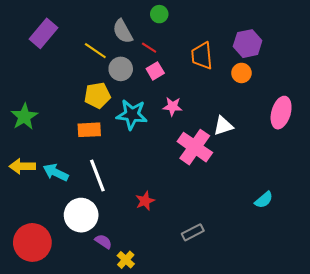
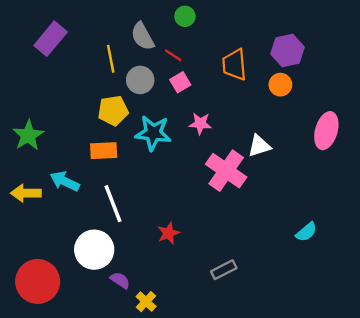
yellow line: (95, 51) -> (111, 59), turned 45
cyan arrow: (56, 172) -> (65, 181), moved

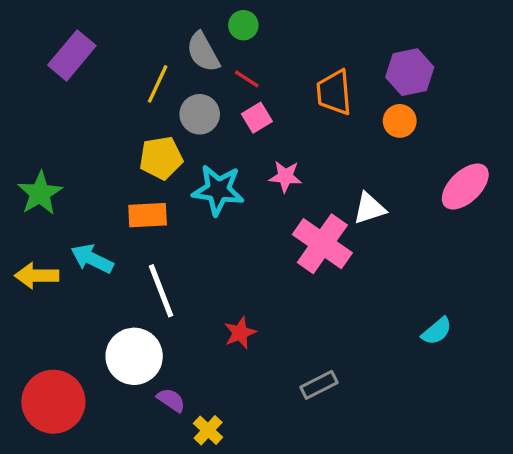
green circle: (185, 16) -> (243, 25), moved
yellow line: (111, 59) -> (158, 84), turned 36
pink ellipse: (326, 131) -> (465, 187), turned 30

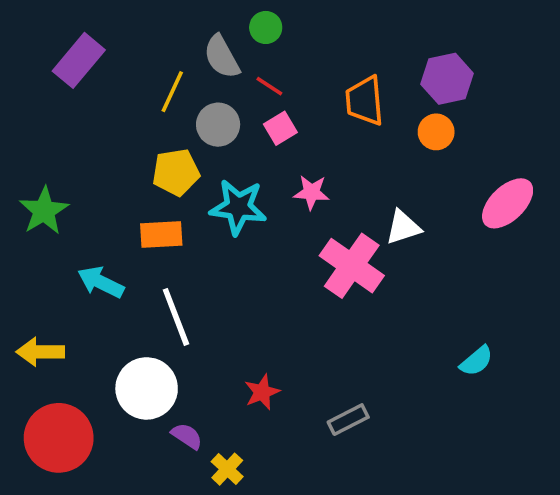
yellow arrow: (37, 276) -> (40, 352), moved
red star: (240, 333) -> (262, 392), moved

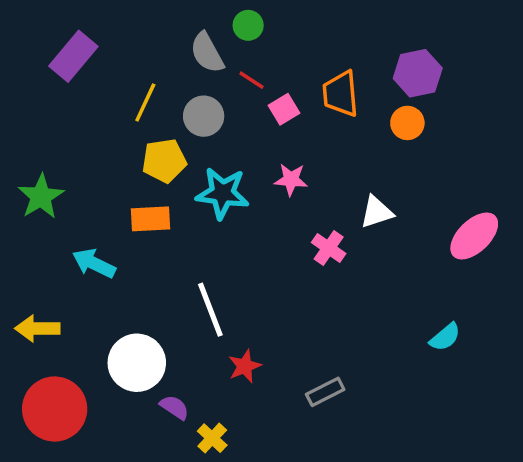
yellow line: (172, 92) -> (145, 102), moved
pink square: (280, 128) -> (284, 109), moved
pink ellipse: (508, 203) -> (474, 236), moved
pink cross: (352, 266) -> (329, 248), size x0.6
white line: (176, 317) -> (210, 310), moved

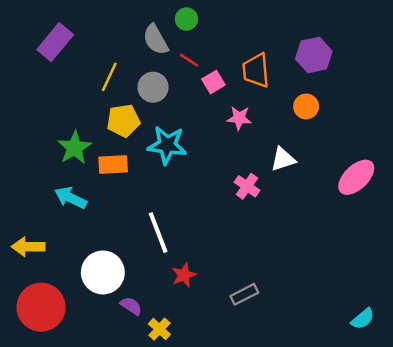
orange circle: (407, 123) -> (306, 106), moved
pink star: (291, 179) -> (239, 118), moved
green star: (41, 197) -> (75, 148), moved
cyan semicircle: (445, 337) -> (363, 319), moved

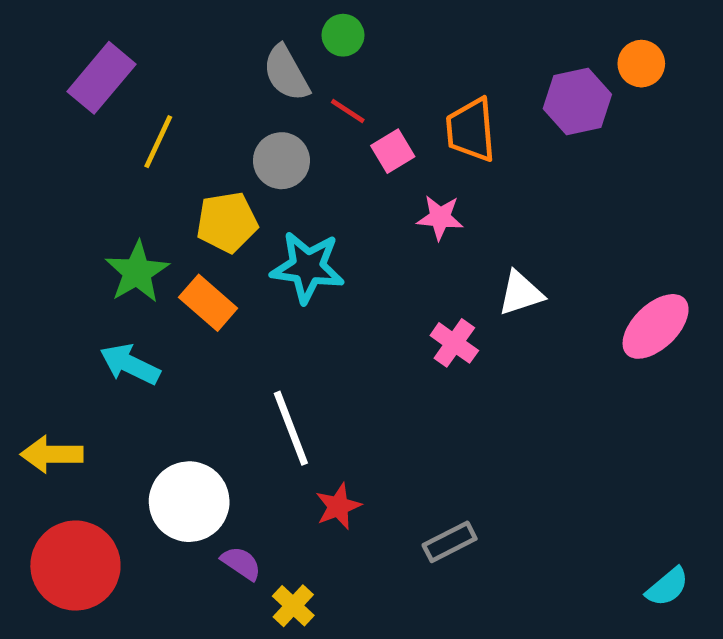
yellow line: (109, 77) -> (158, 142), moved
orange circle: (306, 106) -> (641, 64), moved
orange rectangle: (113, 164) -> (208, 303), turned 44

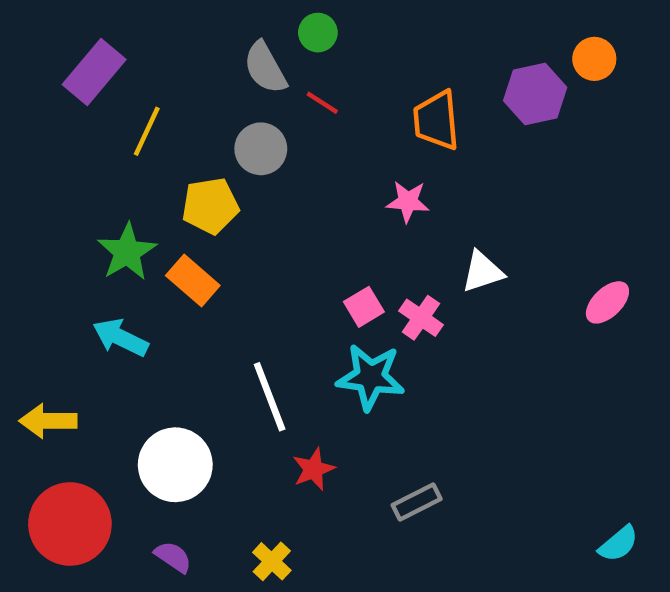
pink square: (393, 151) -> (364, 307), moved
cyan star: (307, 267) -> (371, 377), moved
pink ellipse: (656, 326) -> (607, 302), size x0.7
purple semicircle: (241, 563) -> (173, 557), moved

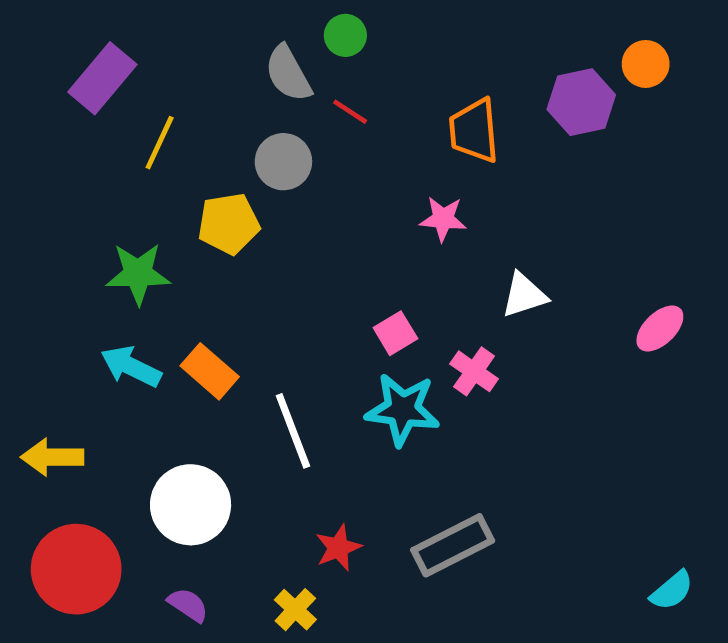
green star: (127, 252) -> (138, 274), turned 30
orange rectangle: (193, 280) -> (210, 371), moved
pink cross: (421, 318) -> (474, 371), moved
red star: (313, 469) -> (338, 548), moved
gray rectangle: (417, 502) -> (453, 545), size x1.5

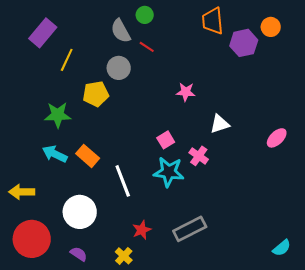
orange trapezoid: (474, 131) -> (213, 21), moved

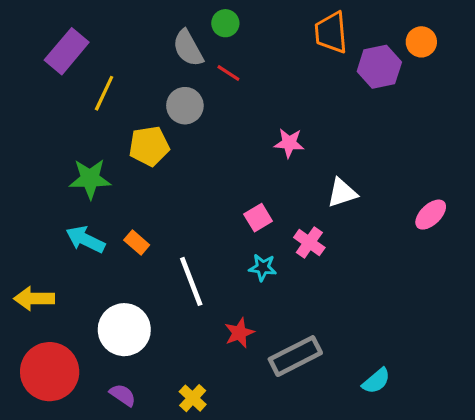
orange rectangle: (88, 156) -> (137, 243), size x0.7
cyan star: (169, 172) -> (263, 267), size x0.6
red star: (142, 230) -> (239, 333), moved
cyan semicircle: (282, 248) -> (376, 381), moved

